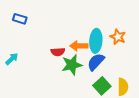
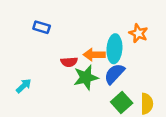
blue rectangle: (20, 19) -> (42, 27), moved
orange star: (118, 37) -> (138, 33), moved
cyan arrow: (12, 59) -> (24, 86), moved

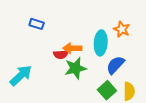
orange arrow: (94, 55) -> (72, 48), moved
blue semicircle: (114, 74) -> (115, 65), moved
cyan arrow: (24, 86) -> (21, 76), size x1.6

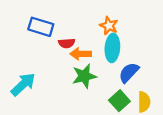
blue rectangle: (37, 24) -> (41, 27), size x1.5
orange star: (122, 29) -> (109, 26), moved
red semicircle: (61, 54) -> (67, 43), moved

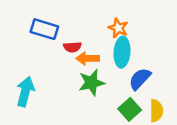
cyan arrow: (23, 84) -> (25, 92), turned -32

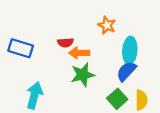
blue rectangle: (44, 29) -> (21, 48), moved
cyan ellipse: (122, 52) -> (130, 51), moved
cyan arrow: (25, 92) -> (34, 95), moved

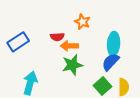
orange star: (107, 25) -> (82, 22), moved
blue rectangle: (21, 48) -> (18, 42), turned -50

